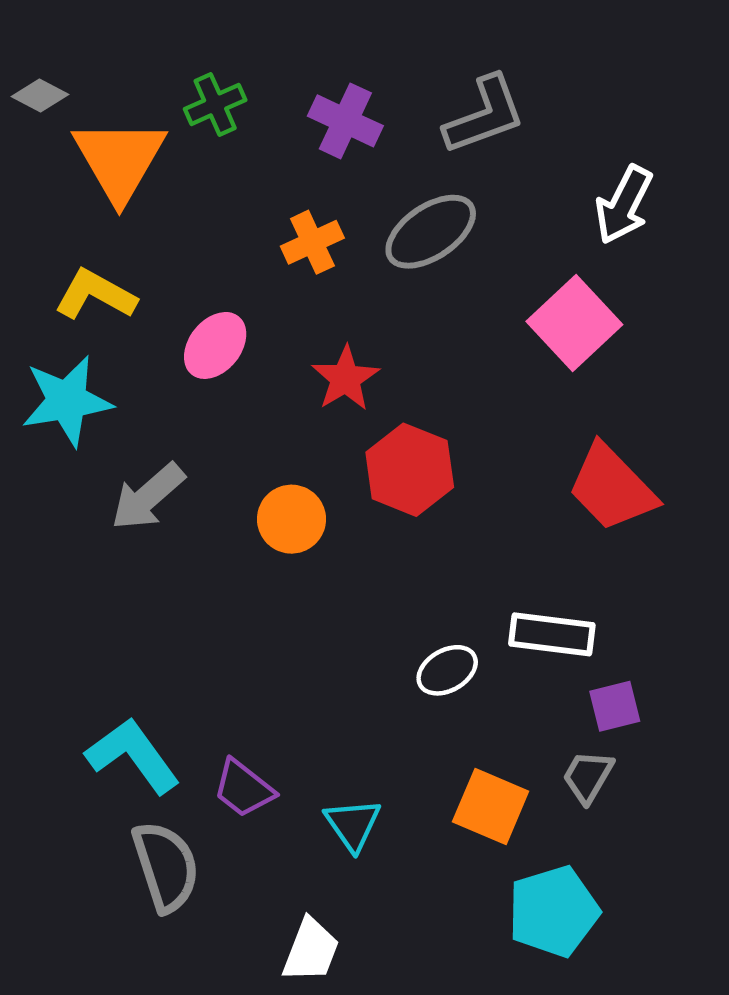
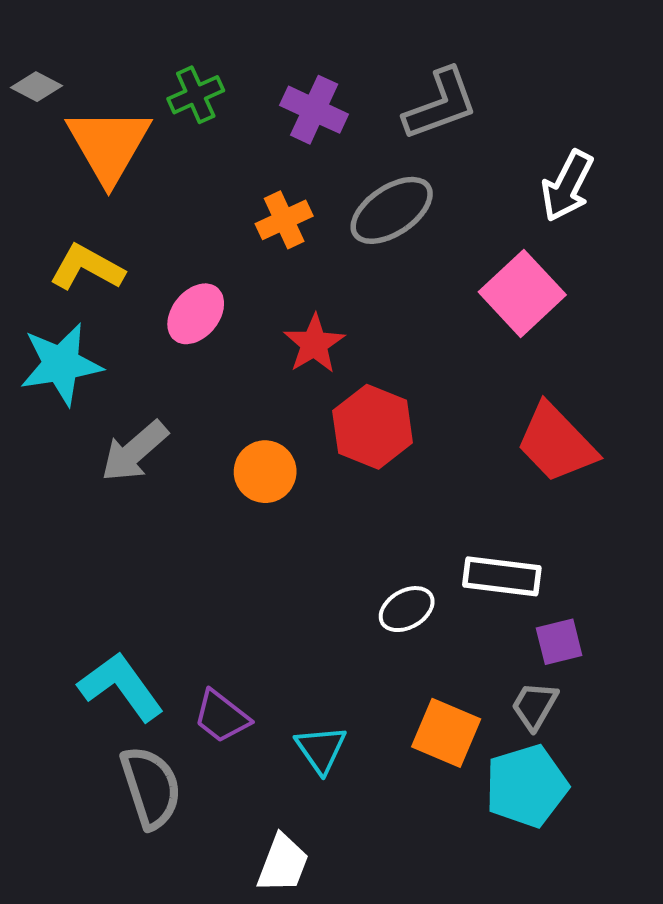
cyan pentagon: (553, 911) -> (526, 786), moved

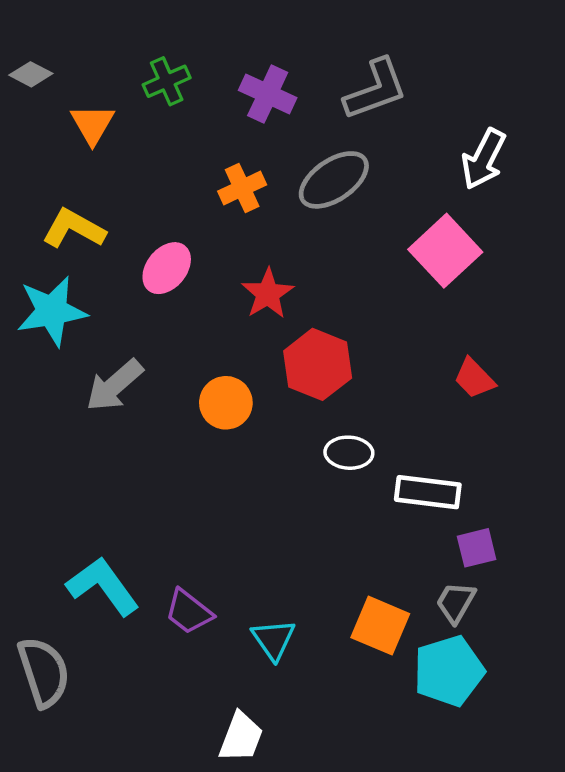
orange triangle: (109, 145) -> (92, 124), size x0.6
red trapezoid: (556, 443) -> (474, 378), size x0.6
white ellipse: (407, 609) -> (349, 453), moved, turned 33
gray semicircle: (151, 787) -> (44, 672), moved

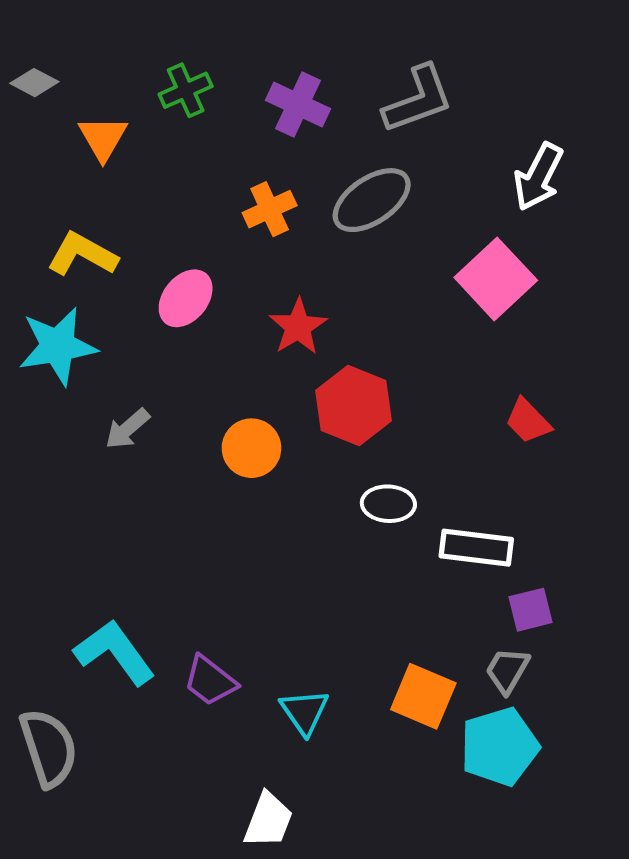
gray arrow: (114, 385) -> (127, 429), size x0.7

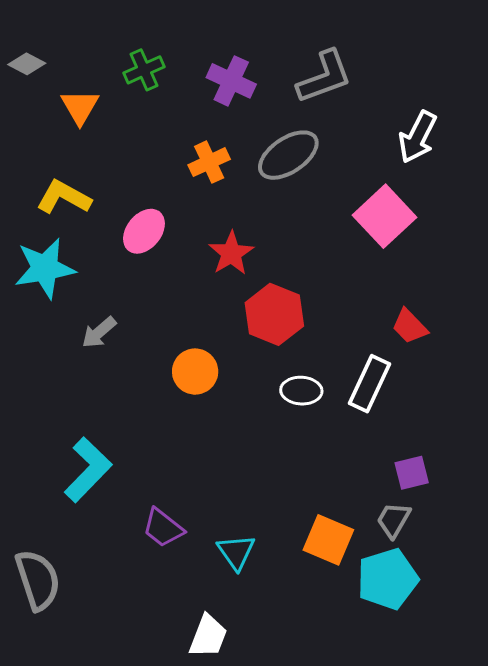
orange circle: (251, 448) -> (195, 372), moved
white rectangle: (476, 548) -> (369, 384), moved, turned -72
cyan L-shape: (115, 652) -> (88, 470), moved, turned 80

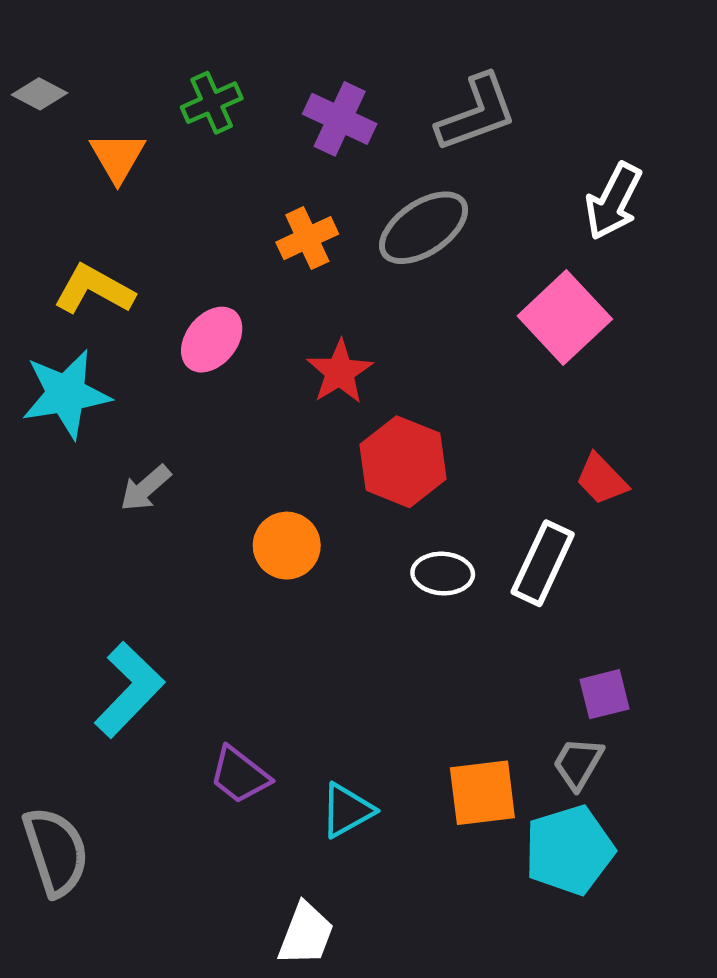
orange square: (328, 540) -> (482, 793), turned -30
cyan triangle: (236, 552) -> (347, 810), turned 36

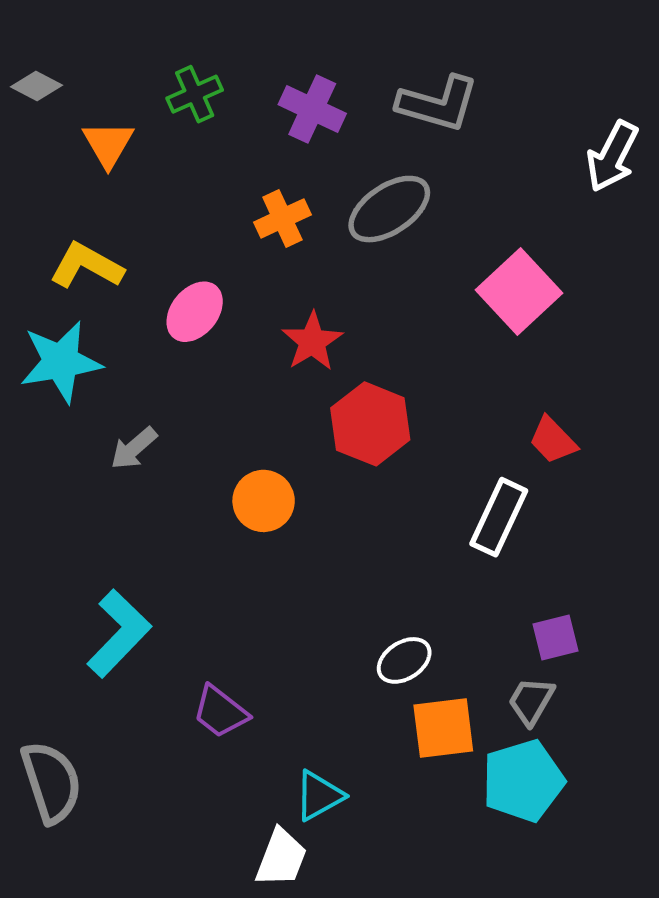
gray L-shape: (477, 113) -> (438, 104), turned 36
white arrow: (613, 201) -> (612, 156), moved
white ellipse: (443, 574) -> (404, 660), moved, turned -36
cyan triangle: (347, 810) -> (319, 796), moved

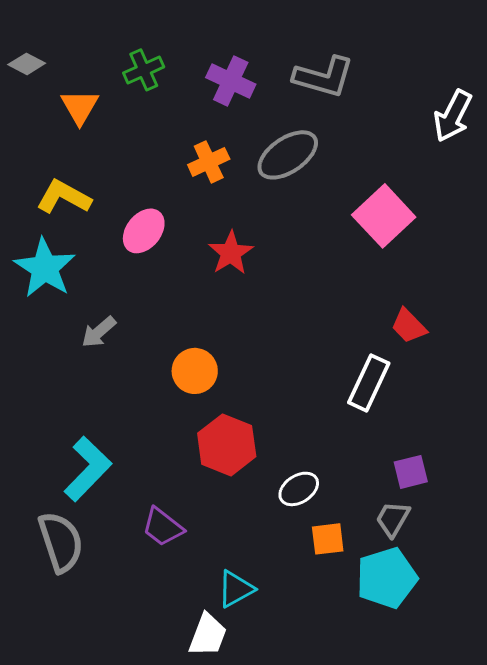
cyan star: (61, 362) -> (45, 268), turned -30
red hexagon: (370, 424) -> (227, 445), moved
orange square: (443, 728) -> (328, 539), size x0.7
gray semicircle: (51, 782) -> (61, 542), moved

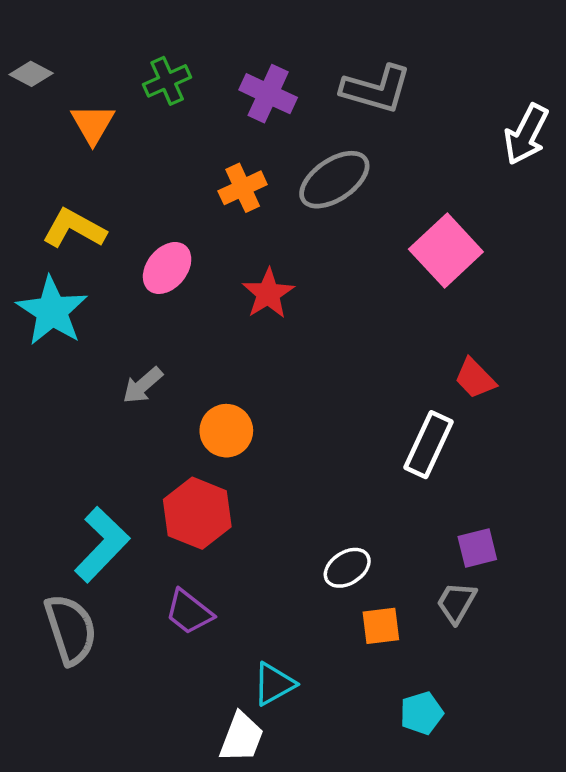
gray arrow: (99, 332) -> (143, 385), moved
red hexagon: (227, 445) -> (197, 513), moved
cyan pentagon: (387, 578) -> (422, 713), moved, size x0.6

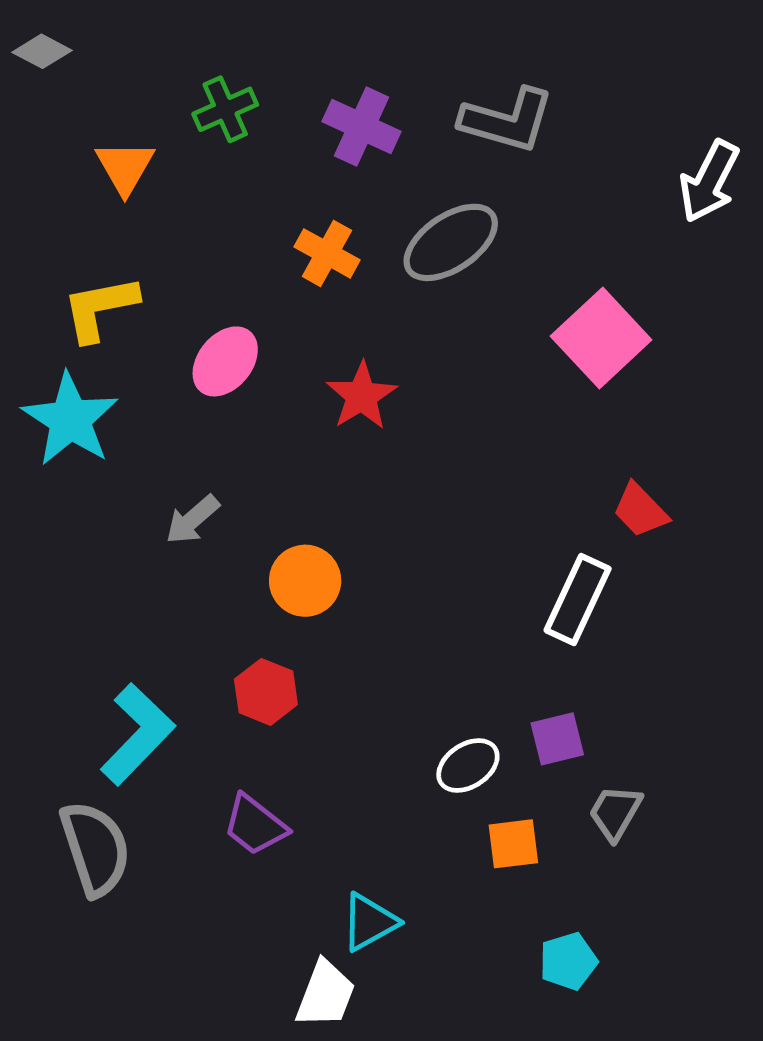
gray diamond: (31, 74) -> (42, 51), moved
orange cross: (243, 188) -> (327, 253), turned -36
yellow L-shape: (74, 228) -> (100, 308), turned -40
red hexagon: (197, 513) -> (266, 692), size x0.7
purple square: (477, 548) -> (557, 739), moved

